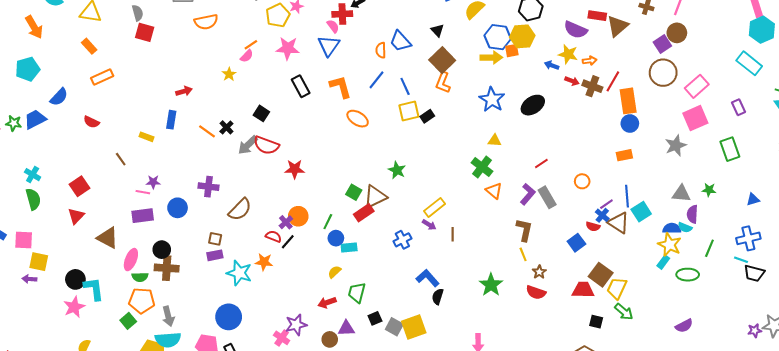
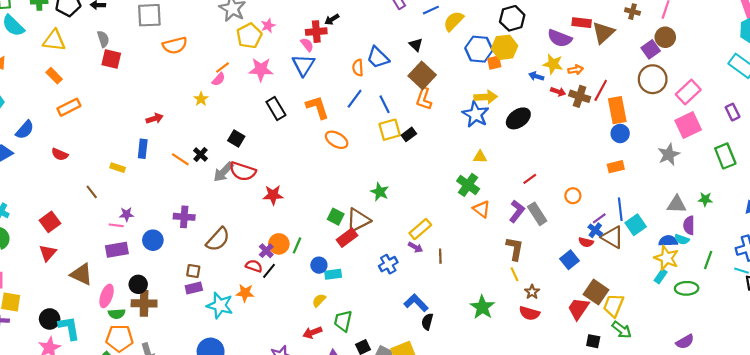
yellow arrow: (491, 58) -> (486, 97), moved
green line: (328, 222) -> (297, 245), moved
red trapezoid: (583, 290) -> (578, 309), turned -55

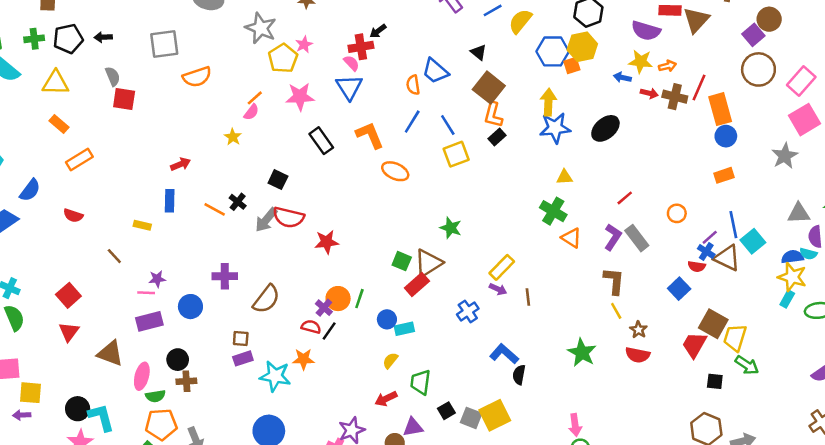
yellow arrow: (486, 97) -> (548, 102), moved, turned -80
blue star: (476, 114) -> (555, 128), turned -30
black rectangle: (409, 134) -> (497, 137), moved
brown cross: (144, 303) -> (186, 381), size x0.7

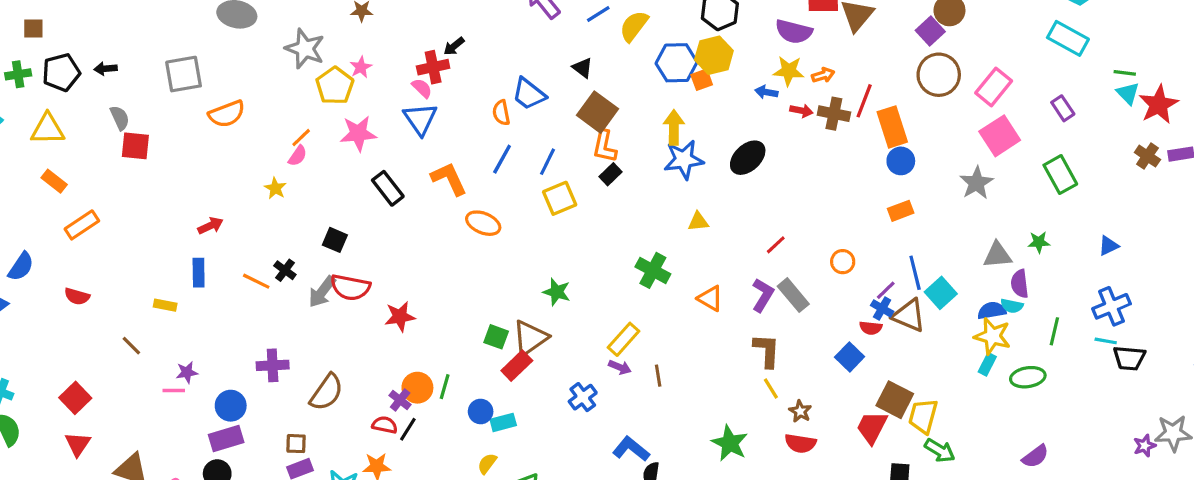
blue line: (448, 125) -> (547, 162), turned 60
green cross: (553, 211) -> (653, 270), moved
purple rectangle: (149, 321) -> (226, 438), moved

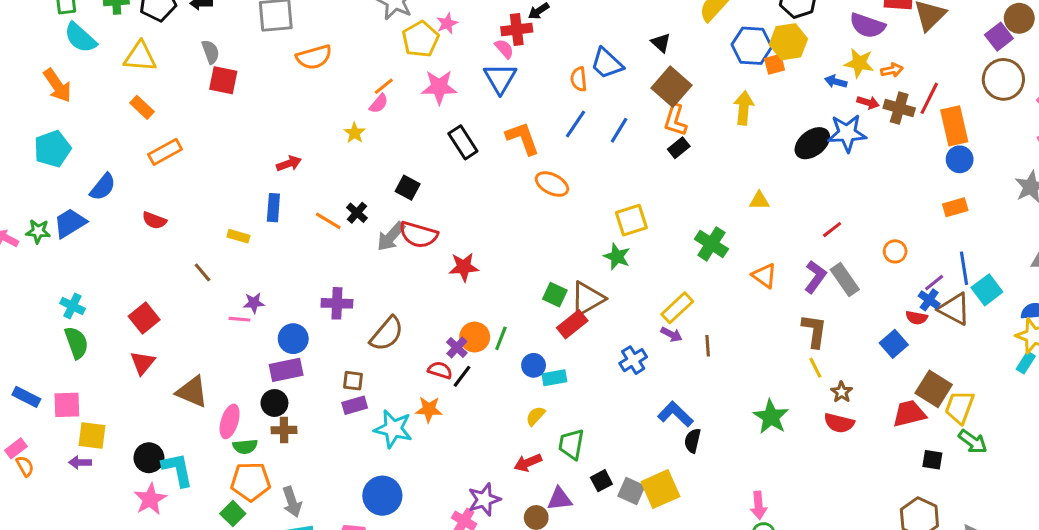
blue star: (684, 160) -> (847, 133), moved
yellow square: (560, 198) -> (631, 220), moved
red trapezoid: (872, 427) -> (909, 414), turned 44

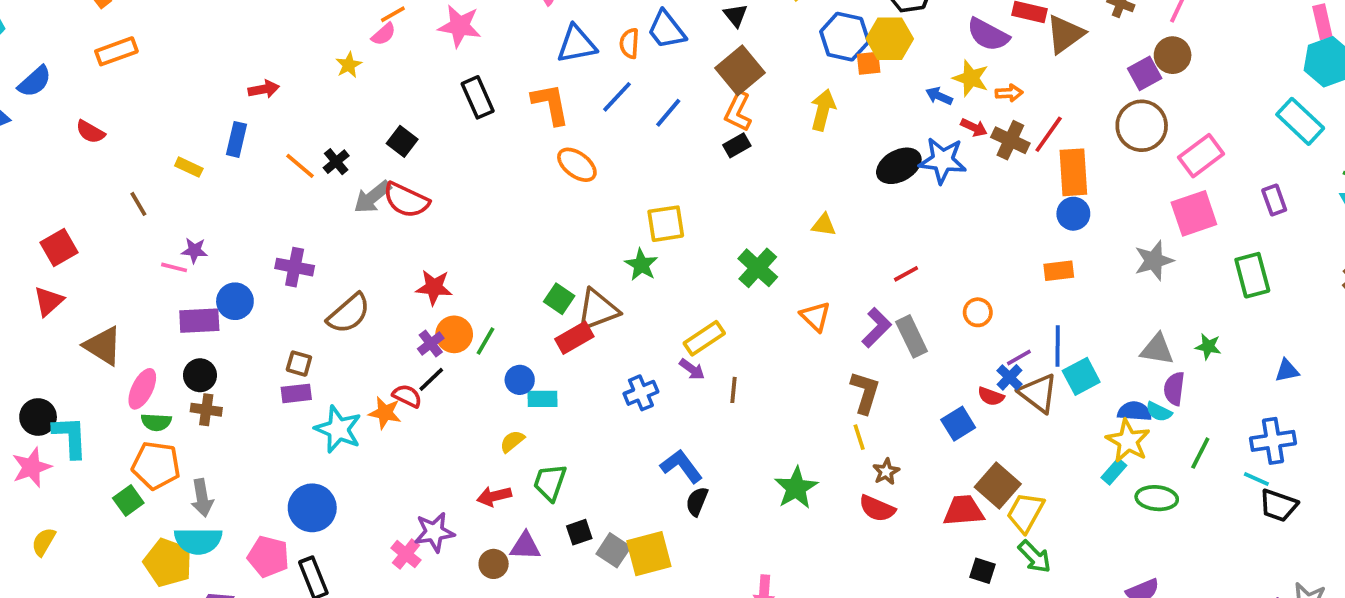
blue triangle: (500, 78) -> (577, 44), moved, turned 40
red star: (464, 267) -> (434, 287), moved
purple rectangle: (286, 370) -> (199, 321), moved
red semicircle: (440, 370) -> (407, 396), moved

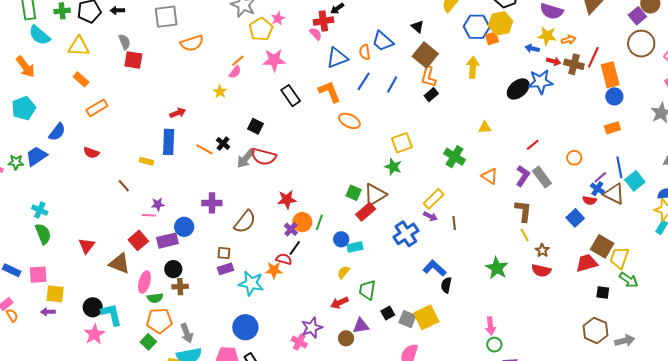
blue rectangle: (237, 139) -> (169, 142), size x1.4
red square: (59, 248) -> (138, 240), moved
blue cross: (641, 393) -> (406, 234), size x1.4

